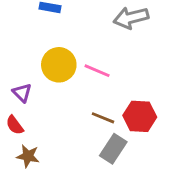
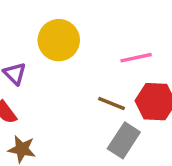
pink line: (97, 71) -> (136, 58), moved, turned -35

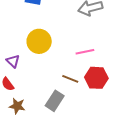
gray rectangle: (124, 140) -> (55, 101), moved

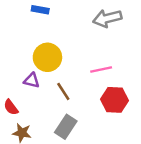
purple triangle: (13, 61) -> (32, 80), moved, turned -32
brown line: (70, 79) -> (63, 91), moved, turned 35

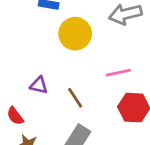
yellow circle: (47, 57) -> (75, 34), moved

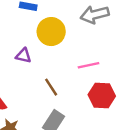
purple triangle: (39, 85) -> (23, 56), moved

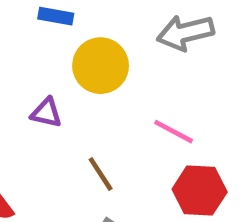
pink line: (89, 65) -> (174, 132), turned 40

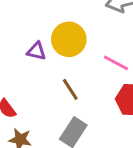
yellow circle: (101, 66) -> (69, 39), moved

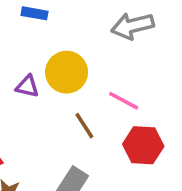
brown line: (70, 89) -> (84, 126), moved

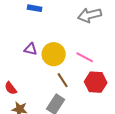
yellow circle: (67, 72) -> (54, 54), moved
brown line: (84, 126) -> (63, 80), moved

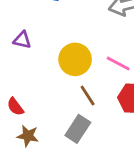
purple triangle: (31, 49) -> (22, 40), moved

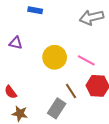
brown line: (88, 96) -> (71, 91), moved

